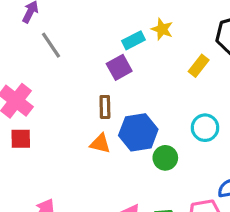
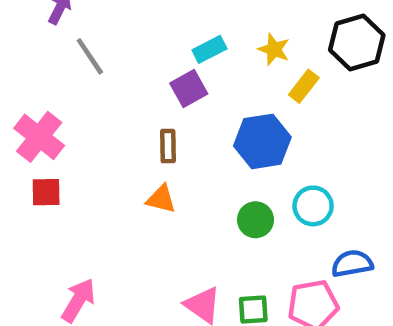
yellow star: (162, 29) -> (274, 49), moved
cyan circle: (205, 128) -> (313, 206), moved
blue hexagon: (138, 132) -> (262, 141), moved

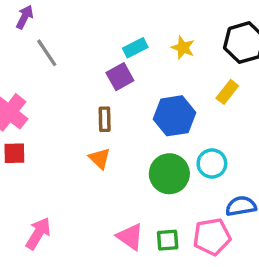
yellow rectangle: (304, 86) -> (227, 92), moved
orange triangle: (161, 199) -> (100, 158), turned 30
green circle: (255, 220) -> (169, 174), size x1.5

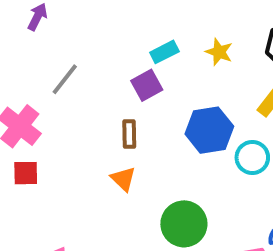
gray line: (47, 53) -> (65, 79), moved, turned 72
cyan circle: (212, 163) -> (252, 157), moved
green circle: (169, 174) -> (184, 224), moved

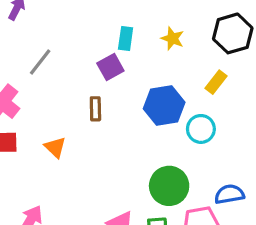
cyan rectangle: (164, 52) -> (126, 39), turned -55
orange triangle: (123, 179) -> (55, 147), moved
green circle: (184, 224) -> (169, 186), moved

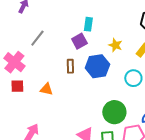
yellow star: (172, 39) -> (115, 45), moved
blue hexagon: (164, 106) -> (97, 66), moved
orange triangle: (55, 147) -> (46, 89), turned -32

